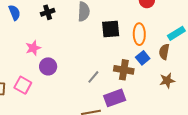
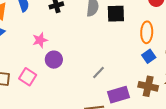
black square: (111, 29) -> (116, 14), moved
brown cross: (124, 70) -> (148, 86), moved

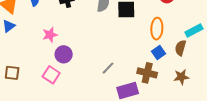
pink square: (28, 77) -> (51, 75), moved
brown cross: (148, 86) -> (147, 73), moved

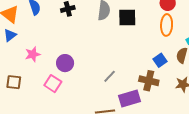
orange ellipse: (157, 29) -> (167, 25), moved
pink star: (50, 35) -> (33, 54), moved

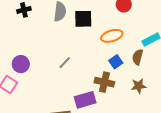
orange ellipse: (167, 25) -> (112, 36), moved, turned 70
gray line: (110, 76) -> (65, 63), moved

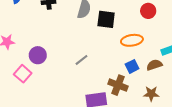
brown semicircle: (138, 57) -> (154, 65), turned 49

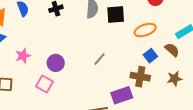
brown semicircle: (154, 65) -> (172, 50), turned 70

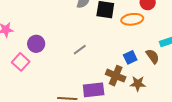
orange ellipse: (145, 30) -> (132, 19), moved
brown star: (175, 79) -> (138, 84), moved

